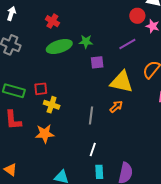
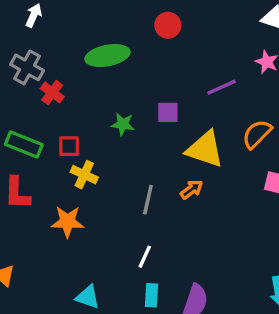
red circle: (137, 16) -> (168, 25), moved
red cross: (52, 21) -> (52, 92), moved
green star: (86, 42) -> (123, 124), moved
green ellipse: (59, 47) -> (107, 56), moved

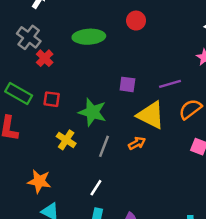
purple line: (222, 87) -> (170, 84), moved
green star: (123, 124) -> (92, 112), moved, size x1.6
yellow cross: (84, 175) -> (66, 140), moved
orange star: (68, 222) -> (39, 181), moved

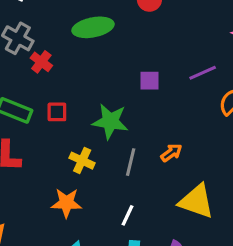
yellow triangle: (151, 115) -> (196, 201), moved
orange star: (39, 181) -> (66, 203), moved

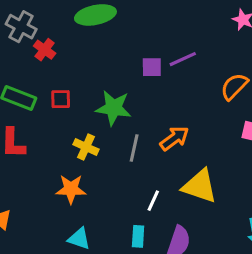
purple line: (203, 73) -> (183, 59), moved
orange arrow: (171, 153) -> (174, 138), size x1.4
white line: (127, 215) -> (153, 201), moved

